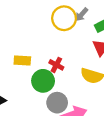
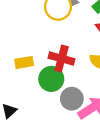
red cross: (56, 65) -> (62, 58), size x1.5

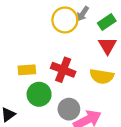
green circle: (51, 79) -> (39, 94), moved

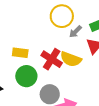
gray arrow: (83, 14) -> (75, 32), moved
yellow semicircle: (102, 76) -> (71, 59), moved

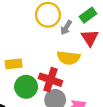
red cross: (52, 59) -> (50, 80), moved

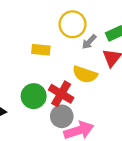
yellow rectangle: (14, 64) -> (41, 50), moved

